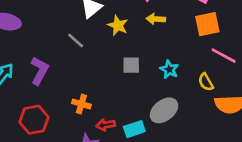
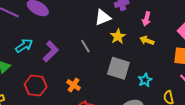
gray line: (76, 40) -> (85, 46), moved
gray square: (131, 65) -> (118, 68), size x1.6

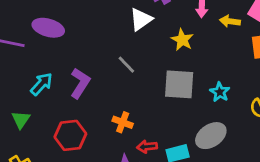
yellow star: (118, 36) -> (182, 40), moved
yellow arrow: (147, 40) -> (230, 21), moved

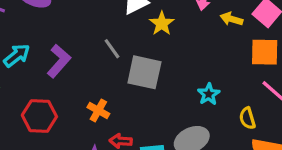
yellow star: (182, 40) -> (162, 23), moved
gray square: (179, 84) -> (144, 72), moved

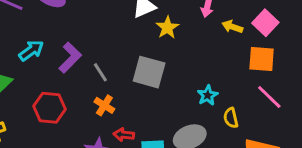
gray line: (112, 49) -> (100, 72), moved
yellow semicircle: (247, 118) -> (231, 118), moved

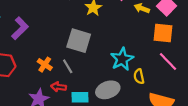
gray line: (100, 72) -> (68, 66), moved
cyan star: (208, 95) -> (122, 59), size x1.5

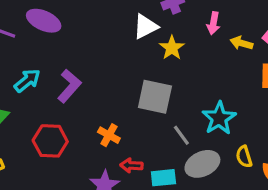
gray line: (68, 66) -> (181, 135), moved
yellow semicircle: (139, 76) -> (244, 157), moved

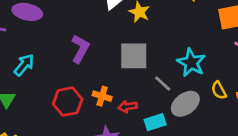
purple L-shape: (69, 86) -> (80, 49), moved
red hexagon: (50, 141) -> (68, 102), moved
red arrow: (131, 165) -> (128, 107), moved

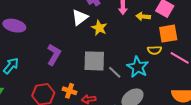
gray line: (163, 84) -> (115, 72), moved
yellow semicircle: (219, 90) -> (154, 50), moved, turned -64

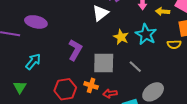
yellow star: (99, 28) -> (121, 37), moved
gray square: (94, 61) -> (104, 63), moved
cyan star: (138, 67) -> (146, 34), moved

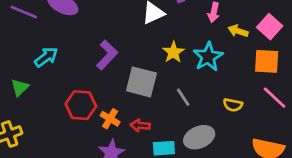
yellow semicircle: (174, 44) -> (233, 105), moved
orange cross: (91, 85) -> (110, 119), moved

